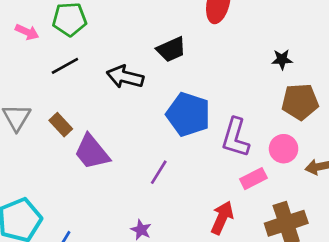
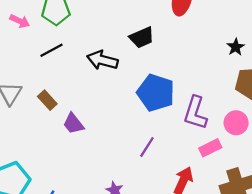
black star: (282, 59) -> (236, 47), turned -30
purple trapezoid: (92, 152) -> (73, 124), size x0.7
purple line: (159, 172) -> (147, 147), moved

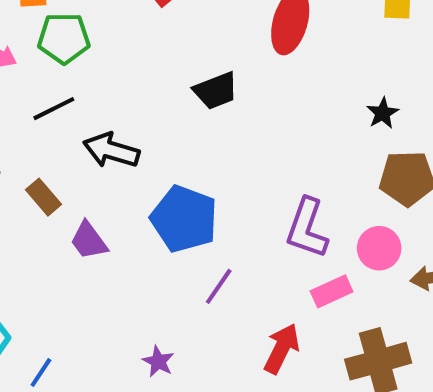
black arrow: (102, 60) -> (111, 150), moved
blue pentagon: (156, 93) -> (184, 219), moved

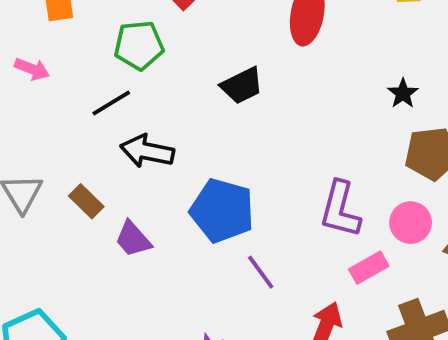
green pentagon: (64, 38) -> (139, 45), moved
black line: (54, 109) -> (111, 103), moved
purple line: (219, 286) -> (261, 272), turned -66

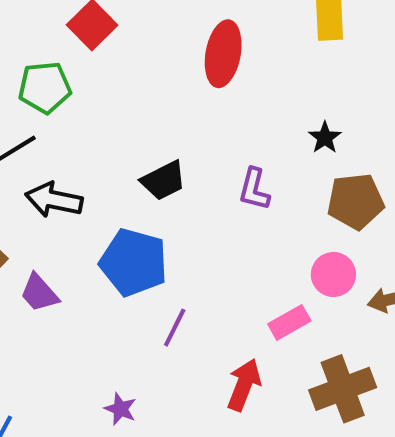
black trapezoid: (242, 86) -> (163, 181), moved
purple L-shape: (340, 209) -> (254, 189), moved, size x0.7
purple line: (261, 272) -> (175, 328), turned 63

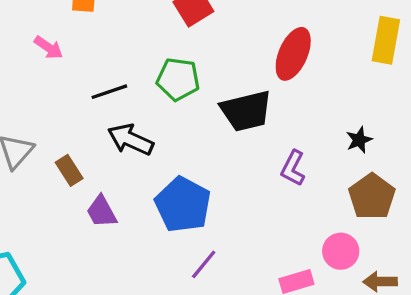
green pentagon: (45, 88) -> (178, 79), moved
black trapezoid: (163, 181) -> (246, 111), moved, size x1.4
brown pentagon: (355, 201) -> (372, 197), turned 30

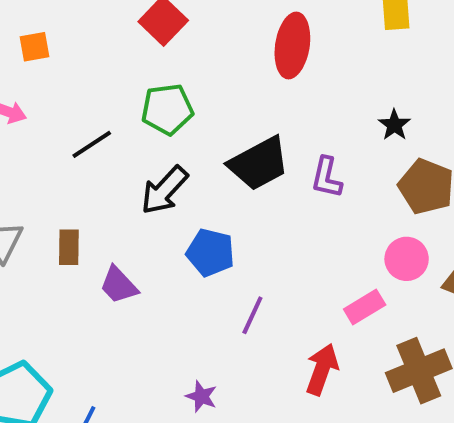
black trapezoid: (246, 111) -> (259, 163), moved
black arrow: (130, 140) -> (164, 190), moved, turned -57
brown rectangle: (69, 170) -> (69, 247), turned 48
blue pentagon: (183, 205) -> (210, 253), size x0.7

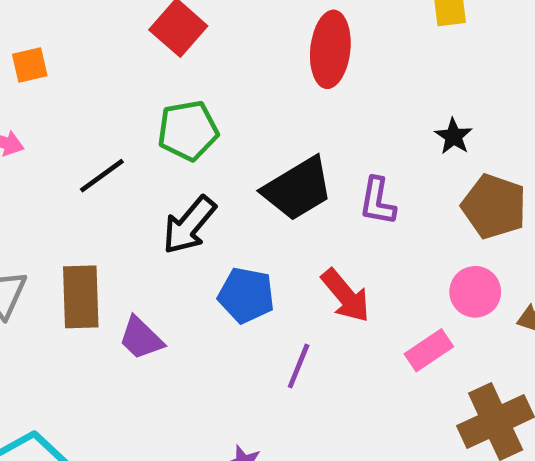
brown rectangle: (69, 247) -> (81, 297), size x1.5
red arrow: (322, 369) -> (346, 296), moved, turned 123

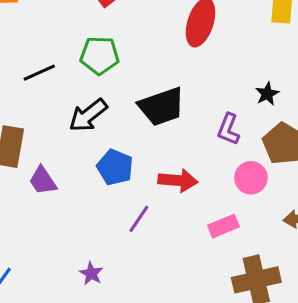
purple L-shape: (377, 201) -> (228, 129), moved
pink circle: (475, 292) -> (251, 178), moved
red arrow: (346, 296) -> (178, 180), turned -57

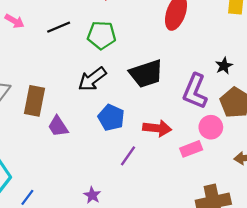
black line: (39, 73) -> (59, 27), moved
purple L-shape: (228, 129) -> (195, 91), size x1.5
pink rectangle: (223, 226) -> (191, 149), moved

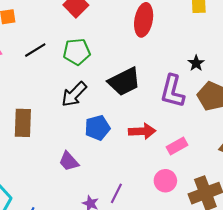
blue pentagon: (111, 118) -> (97, 128), turned -30
purple trapezoid: (58, 126) -> (69, 161), moved
pink circle: (211, 127) -> (165, 181), moved
purple line: (128, 156) -> (116, 193), moved

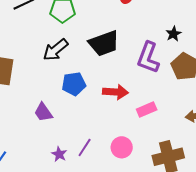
pink circle: (165, 181) -> (122, 147), moved

